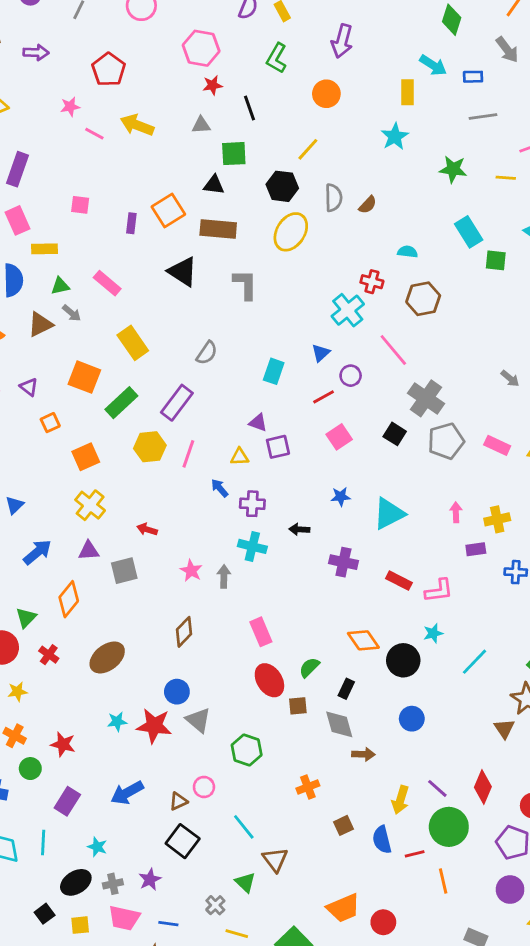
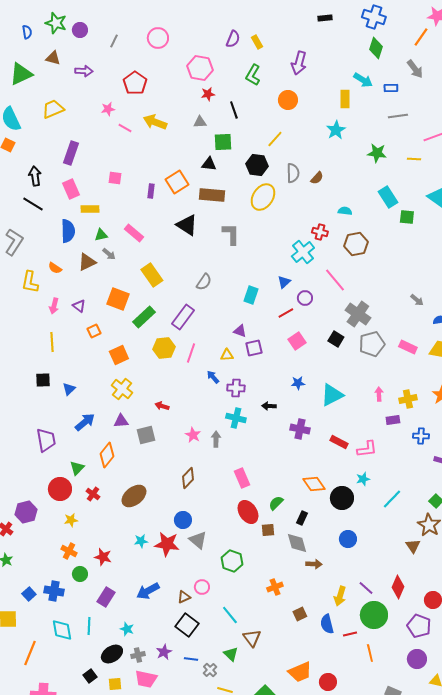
blue line: (168, 924) -> (191, 659), moved

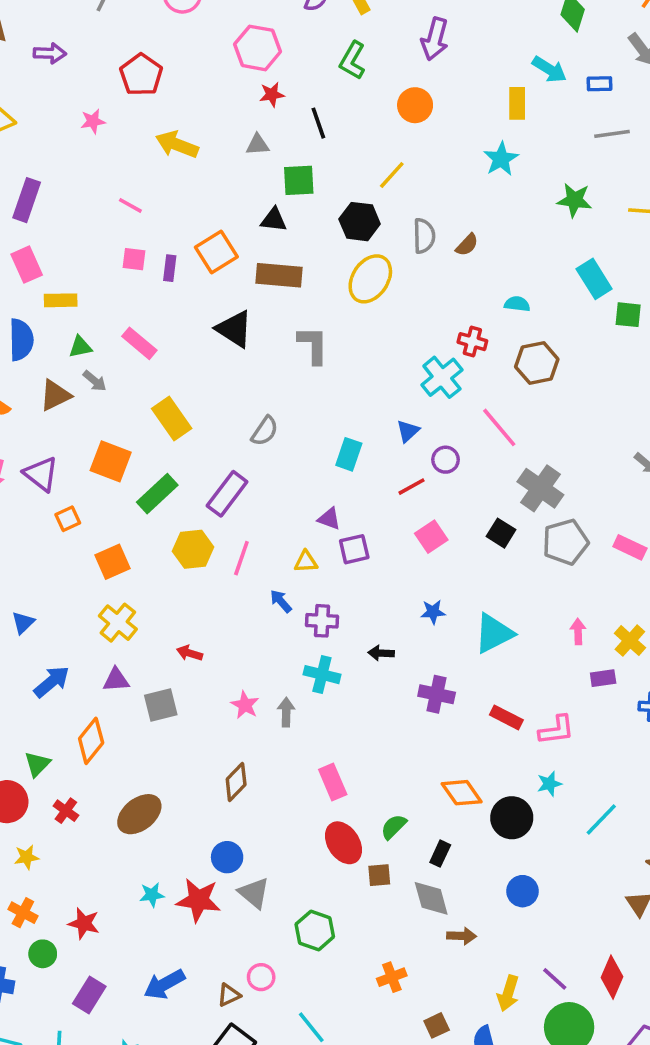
pink line: (125, 128) -> (130, 205), moved
pink square: (115, 178) -> (134, 259), moved
purple triangle: (79, 306) -> (41, 474), size x1.5
yellow cross: (408, 399) -> (630, 641), turned -36

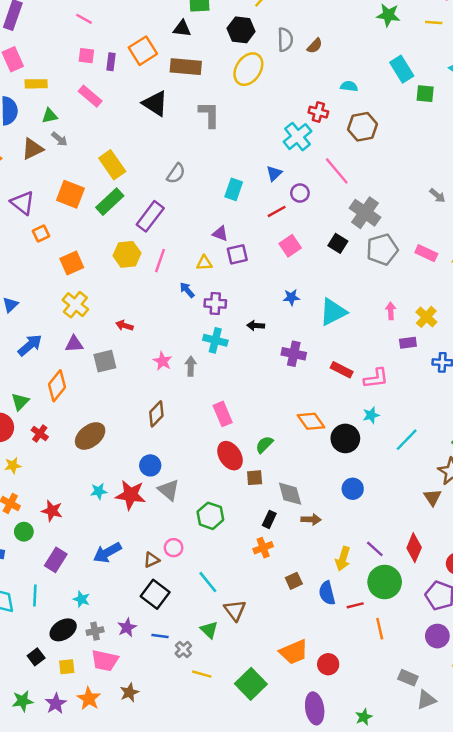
pink rectangle: (139, 343) -> (90, 96), moved
green rectangle: (157, 494) -> (110, 202), moved
black rectangle: (440, 854) -> (269, 519), moved

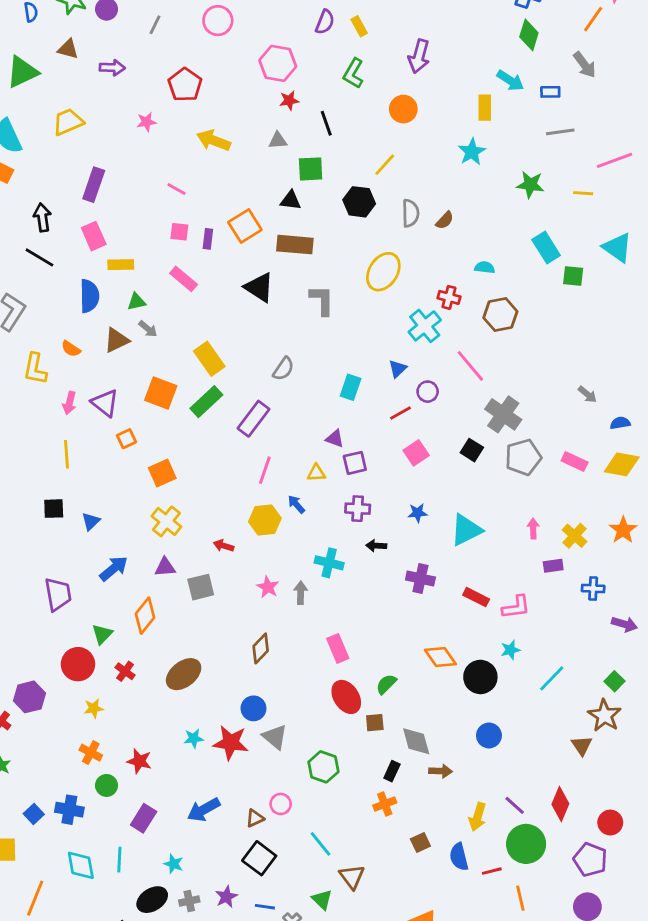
yellow ellipse: (248, 69) -> (383, 272), moved
yellow hexagon: (127, 254) -> (265, 520), moved
purple cross: (215, 303) -> (358, 509), moved

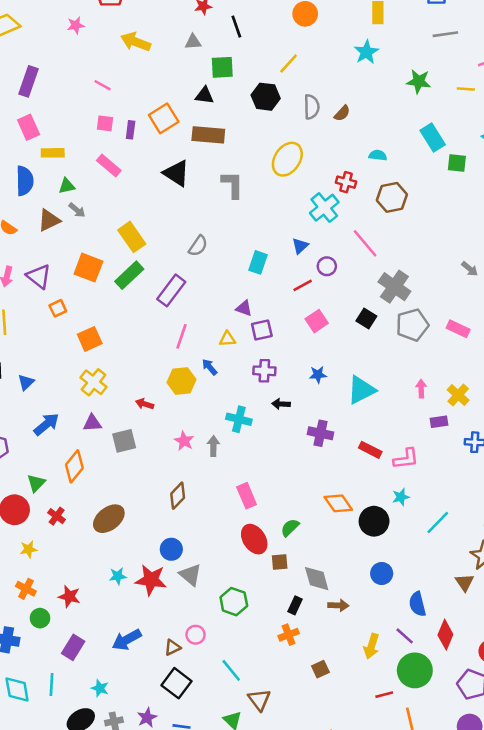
blue semicircle: (459, 857) -> (417, 604), moved

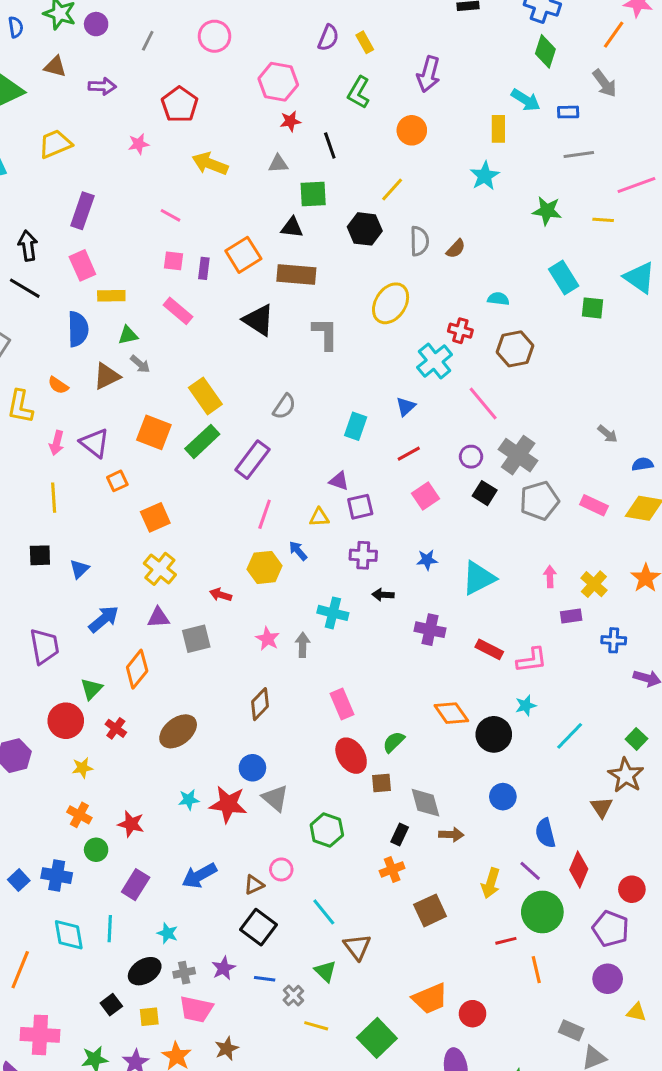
purple circle: (327, 266) -> (471, 457), moved
brown square: (320, 669) -> (430, 910), size x1.5

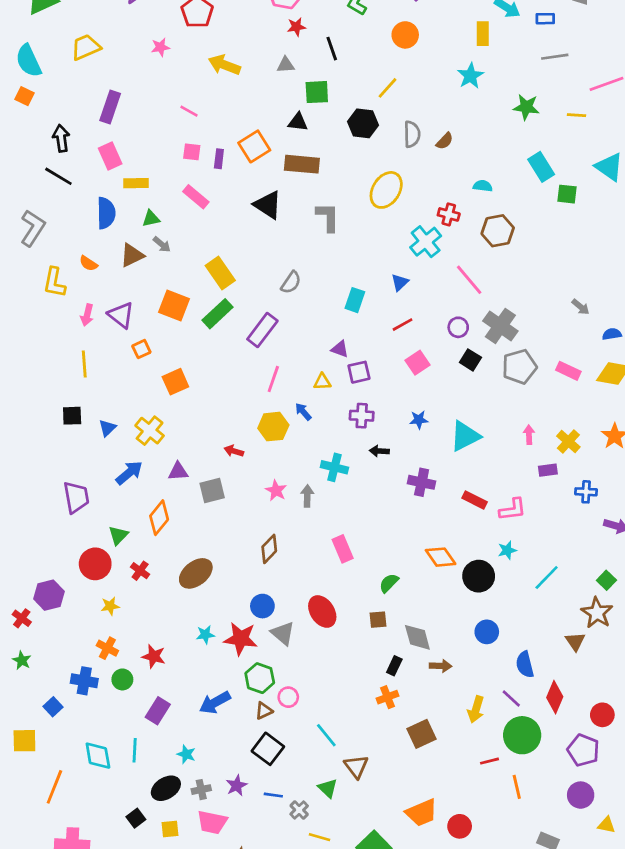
yellow cross: (160, 569) -> (150, 431), moved
red ellipse: (351, 756) -> (322, 611), moved
green hexagon: (327, 830) -> (260, 678), moved
blue cross: (57, 876) -> (84, 681), moved

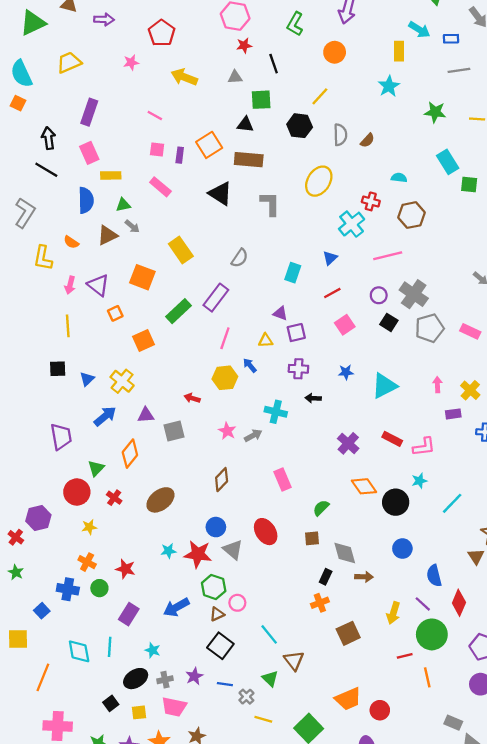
pink line: (469, 280) -> (388, 256), turned -64
green rectangle: (218, 314) -> (179, 311), moved
purple cross: (422, 482) -> (348, 443), moved, turned 30
gray arrow: (307, 496) -> (253, 435), turned 60

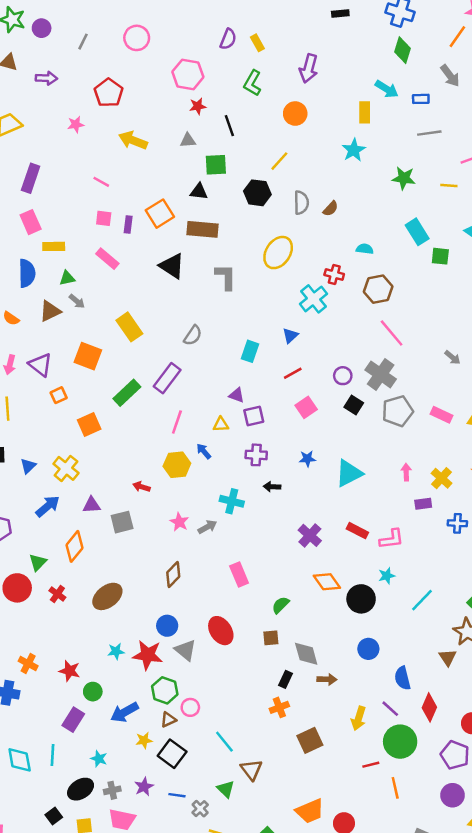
pink line: (388, 256) -> (392, 333), moved, turned 64
yellow star: (89, 527) -> (144, 740), moved
green circle: (99, 588) -> (93, 692), moved

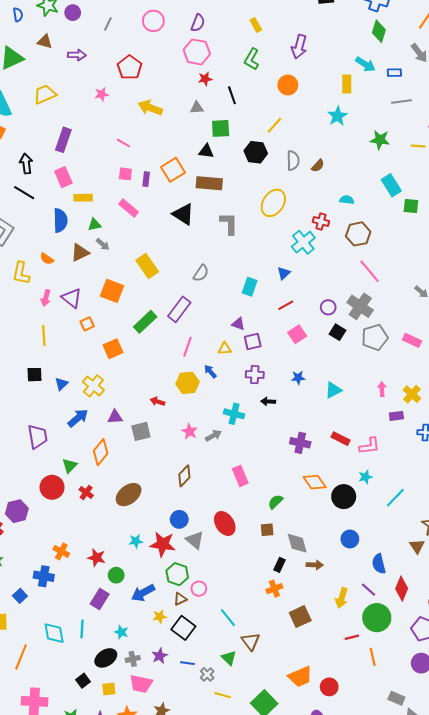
purple semicircle: (228, 39) -> (198, 23), moved
cyan triangle: (349, 473) -> (333, 390), size x0.7
purple cross: (310, 535) -> (300, 443), turned -30

